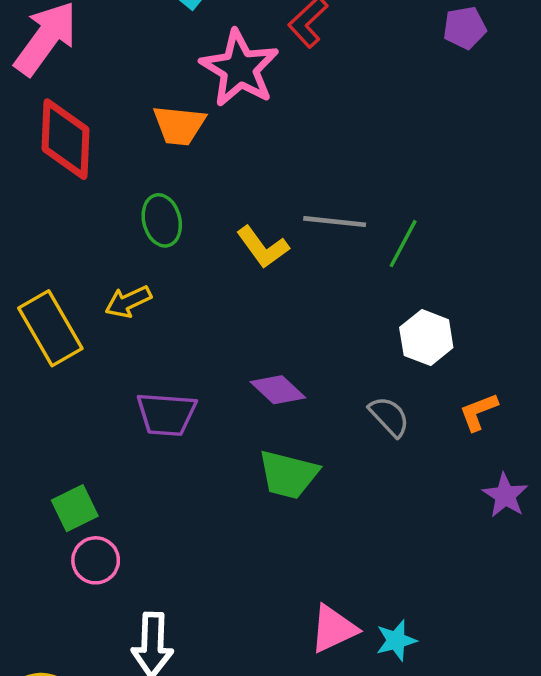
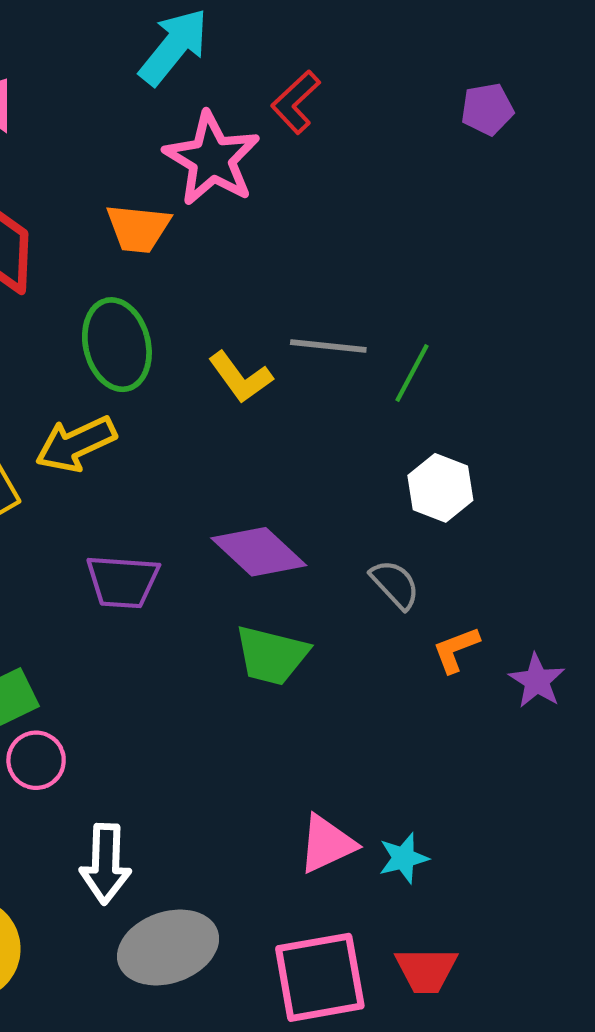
green ellipse: (162, 220) -> (117, 345), size x1.4
yellow arrow: (128, 302) -> (76, 444), size x1.4
purple diamond: (278, 390) -> (259, 552), size x1.4
orange L-shape: (479, 412) -> (456, 650), moved

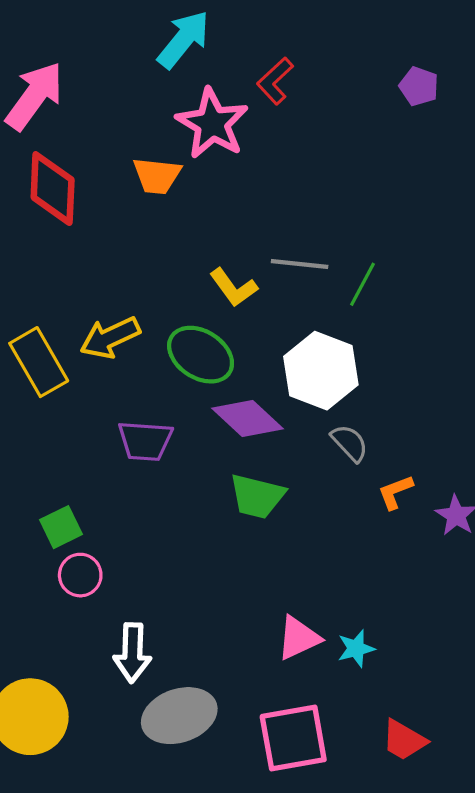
purple pentagon: (487, 109) -> (419, 86), turned 30
green ellipse: (117, 345) -> (201, 355), moved, turned -44
white hexagon: (440, 488) -> (321, 371), moved, size x1.5
red trapezoid: (426, 970) -> (404, 740), moved, turned 30

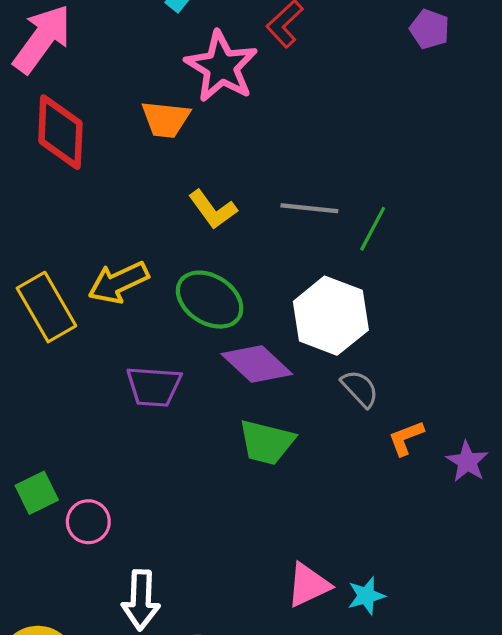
yellow L-shape: (234, 288) -> (213, 209), moved
green square: (61, 527) -> (37, 493), moved

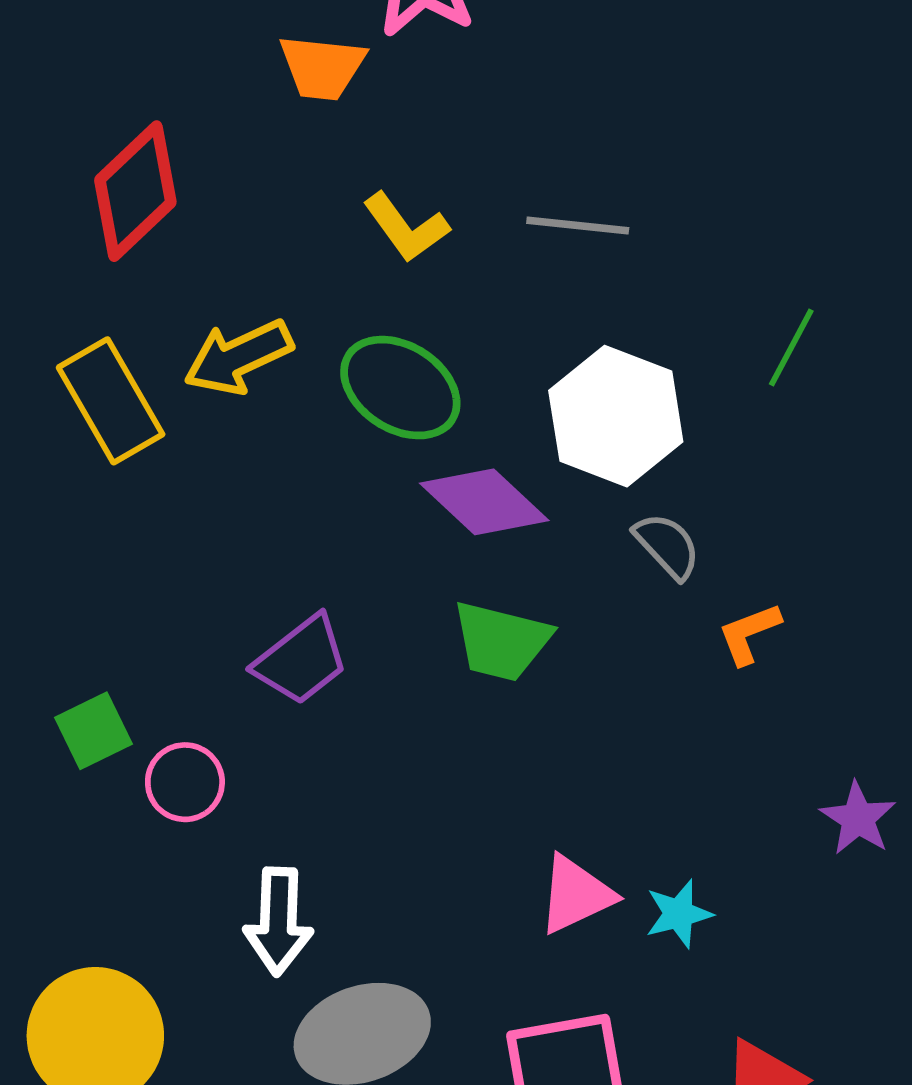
red diamond: (60, 132) -> (135, 191), moved, turned 44
green line: (373, 229) -> (791, 347), moved
purple trapezoid: (154, 386) -> (301, 660), moved, turned -42
purple star: (467, 462) -> (858, 818), moved

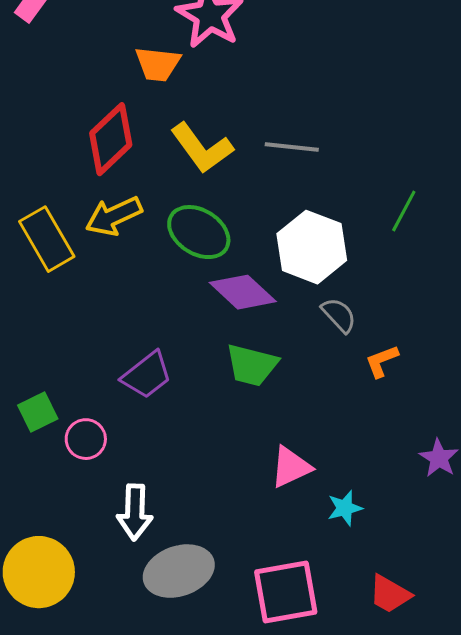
red diamond: (135, 191) -> (111, 139), moved
yellow L-shape: (406, 227) -> (202, 148), size x1.4
pink triangle: (576, 895) -> (291, 467), moved

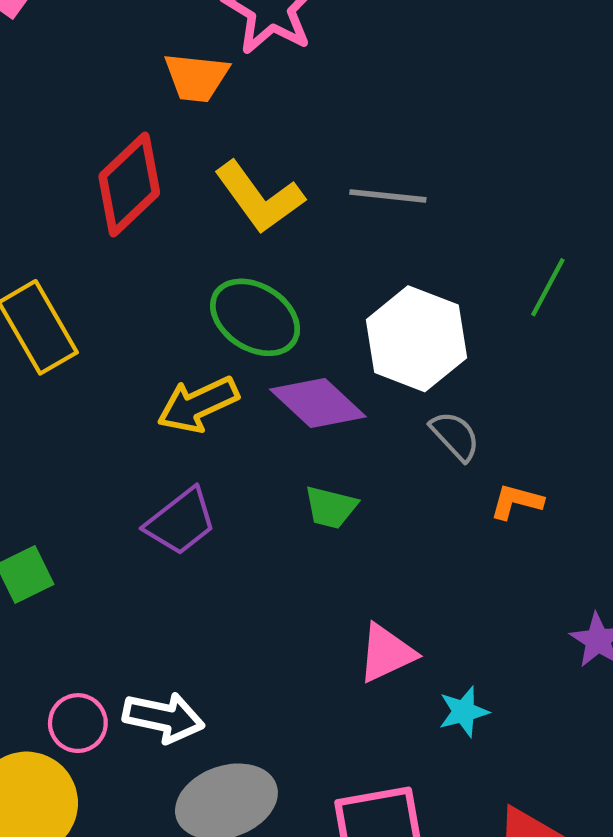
yellow arrow: (114, 216) -> (198, 404), moved
orange L-shape: (382, 361) -> (516, 502), turned 36
green trapezoid: (252, 365) -> (331, 507), size x0.7
pink circle: (86, 439) -> (78, 723), moved
white arrow: (135, 512) -> (164, 717), turned -80

